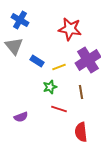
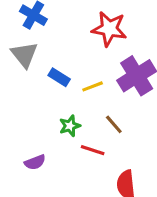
green star: (50, 87) -> (70, 126), moved
brown line: (81, 92) -> (114, 124), moved, turned -32

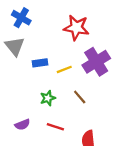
blue rectangle: (59, 77) -> (40, 63), turned -40
red line: (93, 150) -> (55, 127), moved

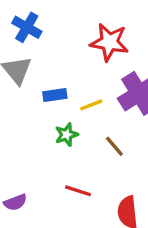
green star: (48, 98) -> (66, 135), moved
purple semicircle: (22, 125) -> (15, 202), moved

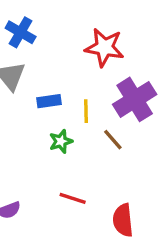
yellow line: (91, 105) -> (86, 111), turned -70
brown line: (114, 146) -> (113, 140), moved

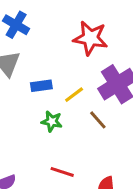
yellow line: (86, 111) -> (74, 95), turned 54
green star: (61, 141) -> (52, 121), turned 30

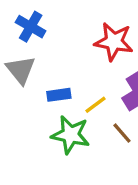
green star: (52, 121) -> (71, 135), size x1.6

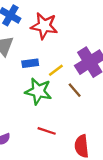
red star: (114, 42) -> (44, 26), moved

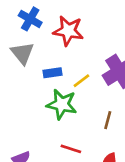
brown line: (75, 90) -> (108, 120), moved, turned 56

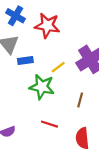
blue rectangle: (53, 73) -> (25, 61), moved

